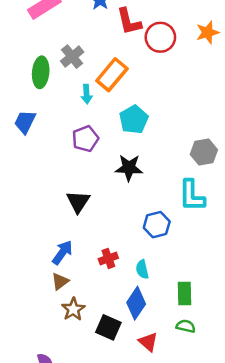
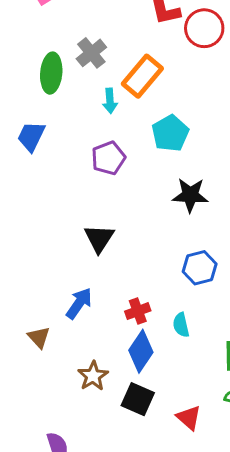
black star: (129, 168) -> (190, 195), moved
brown triangle: (60, 281) -> (39, 337), moved, turned -36
blue diamond: (136, 303) -> (141, 351), moved

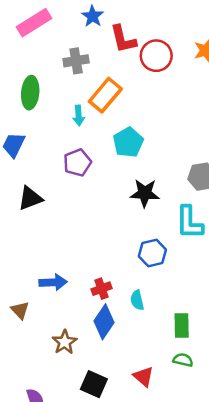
gray cross: (91, 53) -> (76, 61), moved, turned 30
black triangle: (99, 238) -> (30, 198), moved, turned 36
blue arrow: (79, 303) -> (53, 282), turned 52
black square: (138, 399) -> (94, 384), moved

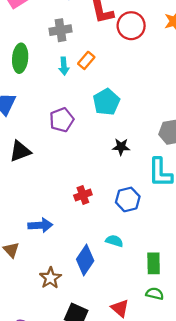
orange rectangle: (105, 95) -> (86, 60), size x0.6
cyan arrow: (79, 116) -> (64, 66), moved
black star: (145, 193) -> (121, 147), size x0.7
red cross: (101, 289) -> (83, 195), moved
cyan semicircle: (137, 300) -> (114, 241), turned 120

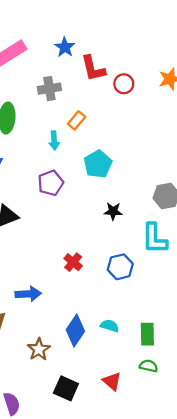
red circle: (131, 26) -> (124, 84), size x0.7
cyan arrow: (64, 66) -> (54, 140), moved
red cross: (83, 195) -> (73, 262), turned -30
cyan semicircle: (114, 241) -> (110, 326), moved

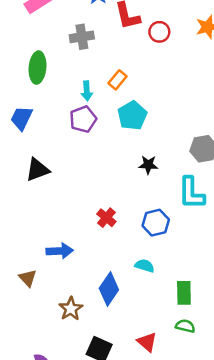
orange rectangle: (77, 120) -> (118, 80), moved
purple pentagon: (51, 183) -> (83, 119), moved
cyan semicircle: (110, 326) -> (145, 266), moved

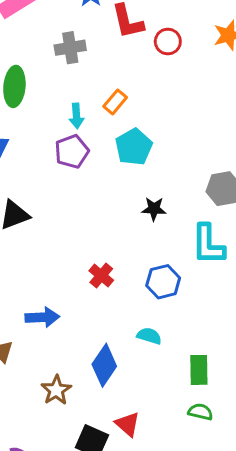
red triangle: (147, 342) -> (128, 424), moved

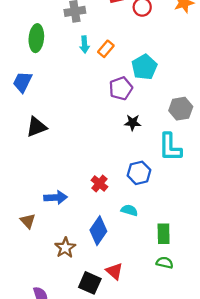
cyan arrow: (76, 116) -> (84, 45), moved
cyan pentagon: (134, 147) -> (144, 67), moved
purple pentagon: (72, 152) -> (121, 88), moved
red cross: (101, 275) -> (99, 184), moved

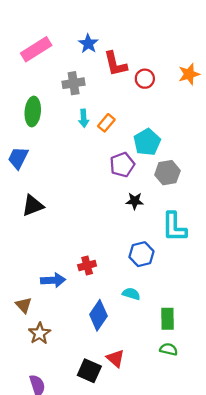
gray hexagon: (181, 109) -> (167, 173), moved
red cross: (99, 184) -> (87, 265), moved, turned 35
brown star: (65, 248) -> (40, 333), moved

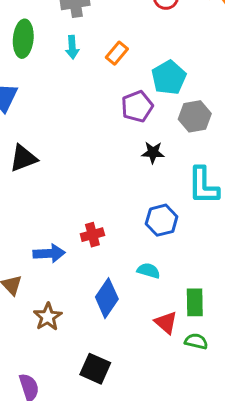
cyan arrow: (84, 118) -> (72, 47), moved
brown star: (40, 333) -> (48, 317), moved
red triangle: (115, 358) -> (166, 323), moved

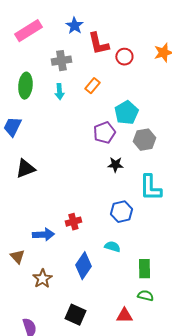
orange rectangle: (117, 53) -> (92, 86), moved
red triangle: (166, 323) -> (124, 316), moved, turned -42

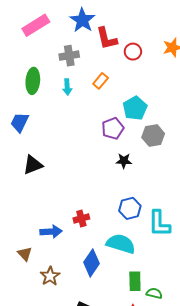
blue star: (74, 26) -> (82, 20), size x1.4
cyan L-shape: (150, 188) -> (159, 224), moved
cyan semicircle: (112, 247) -> (121, 244), size x1.8
green rectangle: (144, 269) -> (135, 281), moved

